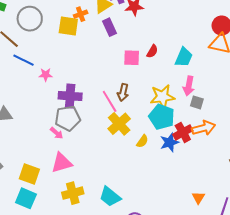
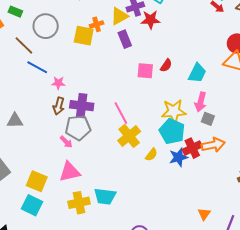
brown arrow: (123, 92) -> (59, 106), moved
cyan trapezoid: (110, 197) -> (105, 196), moved, turned -35

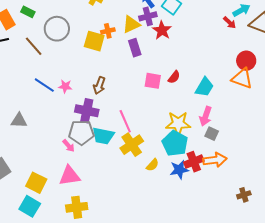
red star: (150, 20) -> (162, 30), turned 30
blue line: (37, 67) -> (44, 85), moved
brown arrow: (59, 106) -> (99, 85), moved
cyan trapezoid: (105, 196) -> (103, 136), moved

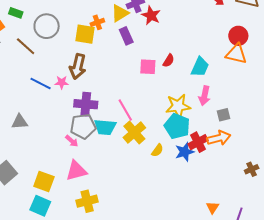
brown arrow: (99, 85) -> (78, 67), moved, size x1.4
gray square: (212, 134) -> (224, 115), moved, turned -32

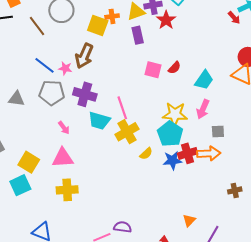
gray pentagon: (83, 126) -> (52, 93), moved
cyan square: (40, 206) -> (20, 185), turned 30

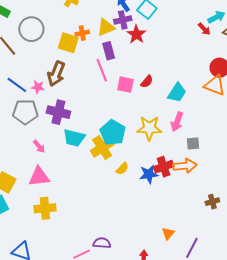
pink line: (122, 108) -> (102, 70), moved
cyan pentagon: (170, 134) -> (113, 133), moved

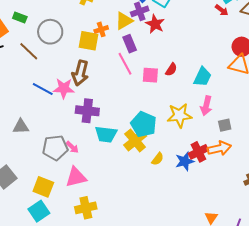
pink star: (38, 87) -> (64, 88), size x1.5
gray pentagon: (25, 112) -> (55, 148), moved

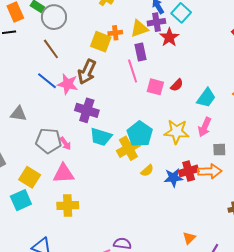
gray circle: (50, 32) -> (54, 17), moved
brown line: (29, 51) -> (51, 49), moved

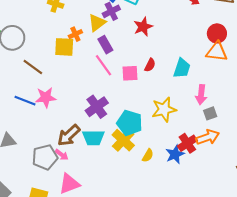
red star: (169, 37) -> (143, 27), moved, turned 30
brown line: (51, 49) -> (33, 67), moved
brown arrow: (87, 72) -> (69, 135), moved, turned 40
purple cross: (87, 110) -> (97, 107), moved, turned -35
pink arrow: (205, 127) -> (201, 95), moved

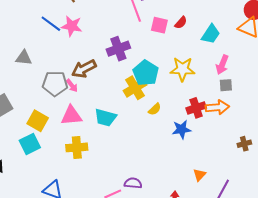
cyan trapezoid: (93, 138) -> (105, 118), moved
blue star: (175, 154) -> (182, 129), moved

